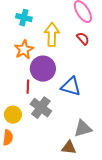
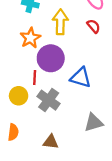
yellow circle: (13, 115) -> (19, 96), moved
brown triangle: (69, 148) -> (51, 142), moved

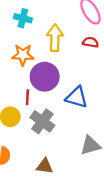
red semicircle: (94, 26) -> (90, 42), turned -40
orange star: (30, 38) -> (23, 55), turned 30

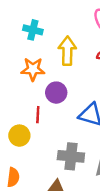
purple circle: (45, 77) -> (56, 93), size x0.7
gray cross: (42, 121) -> (71, 156), moved, turned -30

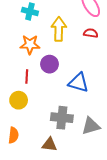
red line: (38, 115) -> (27, 76), moved

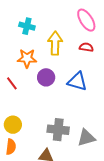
red line: (27, 76) -> (12, 83), moved, turned -40
blue triangle: (78, 83) -> (77, 81), moved
yellow circle: (19, 100) -> (13, 125), moved

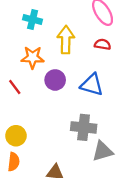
gray cross: (58, 130) -> (84, 127), moved

